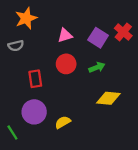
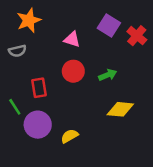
pink triangle: (65, 35) -> (72, 39), turned 35
purple square: (98, 38) -> (109, 25), moved
green line: (12, 132) -> (15, 107), moved

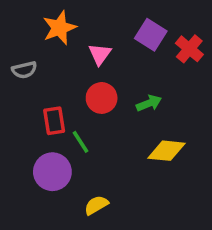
orange star: (29, 20) -> (59, 28), moved
pink triangle: (72, 39) -> (100, 54), turned 48
green line: (15, 107) -> (80, 142), moved
yellow semicircle: (69, 136) -> (96, 205), moved

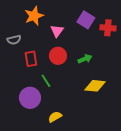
red cross: (189, 49) -> (108, 28), turned -35
red rectangle: (54, 121) -> (31, 59), moved

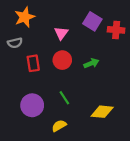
orange star: (34, 16) -> (25, 17), moved
green line: (46, 81) -> (64, 98), moved
yellow diamond: (95, 86) -> (102, 112), moved

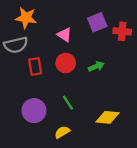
orange star: (25, 17) -> (26, 18), turned 30
purple square: (92, 21) -> (97, 22), turned 36
pink triangle: (61, 33) -> (65, 35), turned -32
gray semicircle: (15, 43) -> (16, 45), size x1.5

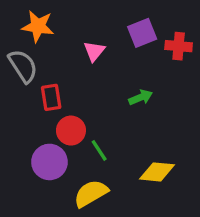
pink triangle: (65, 35) -> (94, 51), turned 35
gray semicircle: (16, 45) -> (23, 66), turned -110
red circle: (66, 63) -> (71, 131), moved
yellow semicircle: (62, 132) -> (91, 193), size x1.5

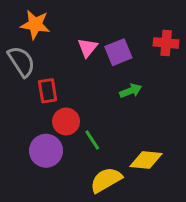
purple square: (142, 33) -> (118, 52), moved
yellow semicircle: (91, 193) -> (106, 180), moved

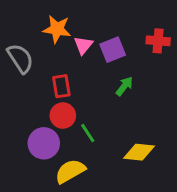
orange star: (35, 25) -> (57, 29), moved
red rectangle: (48, 91) -> (61, 86), moved
green arrow: (131, 91) -> (124, 86), turned -30
yellow semicircle: (106, 180) -> (70, 171), moved

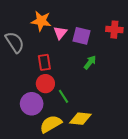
purple square: (113, 50) -> (81, 36), turned 36
yellow diamond: (139, 152) -> (80, 119), moved

